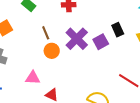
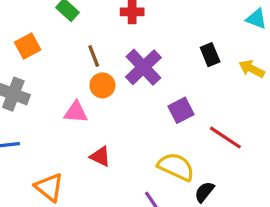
purple square: (101, 42) -> (181, 110), moved
pink triangle: (33, 78) -> (76, 112), moved

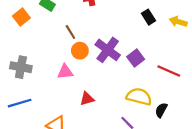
orange square: (28, 46) -> (21, 17), moved
purple cross: (143, 67) -> (108, 50), moved
red triangle: (100, 156) -> (87, 99), turned -32

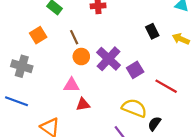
orange square: (21, 17) -> (38, 35), moved
pink triangle: (65, 72) -> (71, 85), moved
blue line: (20, 103) -> (16, 101), turned 30

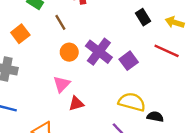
brown line: (74, 37) -> (60, 22), moved
pink triangle: (71, 85) -> (62, 84), turned -42
red line: (166, 86) -> (167, 51), moved
black semicircle: (154, 124) -> (155, 117), turned 72

